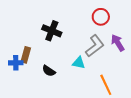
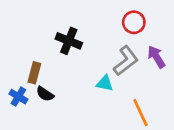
blue cross: (16, 63) -> (18, 97), moved, turned 32
black semicircle: (49, 71) -> (45, 94), moved

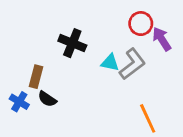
purple arrow: (156, 57) -> (162, 39), moved
cyan triangle: (105, 83) -> (110, 63), moved

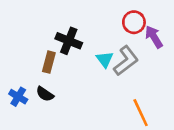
cyan triangle: (110, 63) -> (105, 59), turned 42
brown rectangle: (36, 77) -> (49, 62), moved

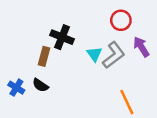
purple arrow: (154, 37) -> (141, 47), moved

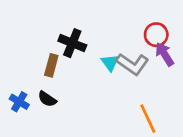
red circle: (121, 20) -> (156, 35), moved
gray L-shape: (114, 55) -> (132, 64), turned 72

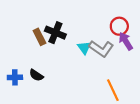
brown rectangle: (51, 65) -> (39, 37), moved, turned -42
blue cross: (19, 102) -> (15, 77), turned -32

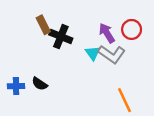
brown rectangle: (39, 37) -> (43, 25), moved
purple arrow: (126, 41) -> (107, 33), moved

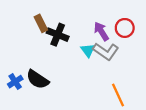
black semicircle: (40, 84) -> (38, 79), size x1.5
blue cross: (16, 86) -> (15, 82), turned -32

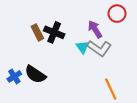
brown rectangle: (41, 23) -> (37, 32), moved
red circle: (125, 28) -> (117, 14), moved

